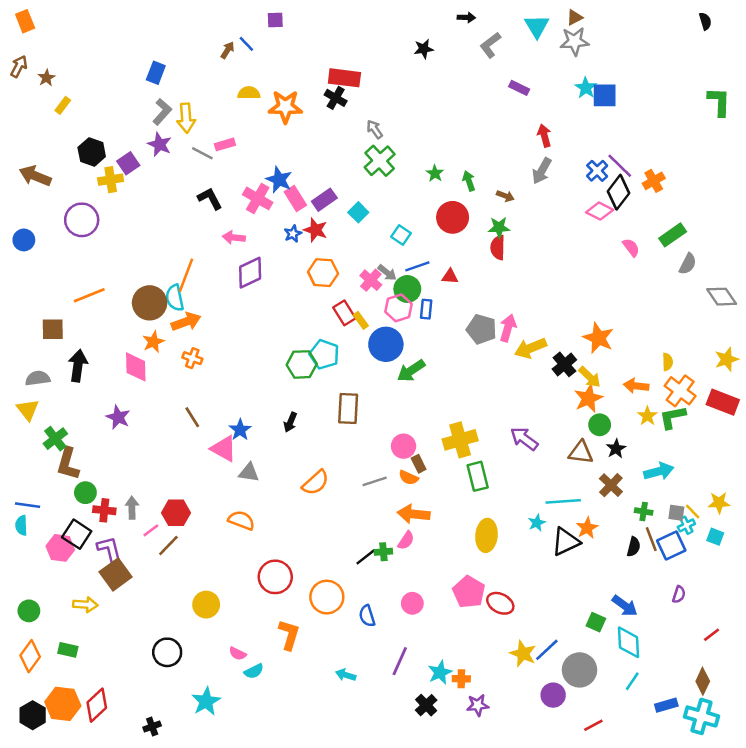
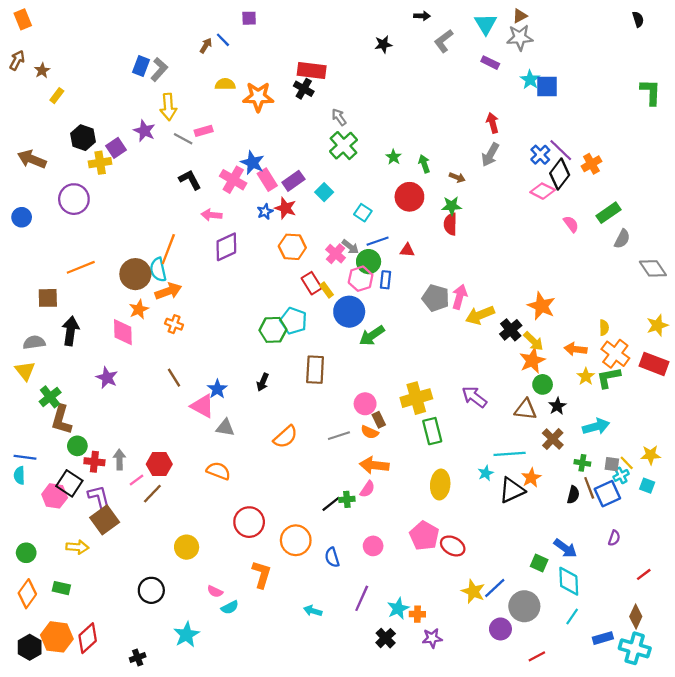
purple rectangle: (519, 88) -> (490, 63), moved
gray L-shape: (162, 112) -> (159, 69), moved

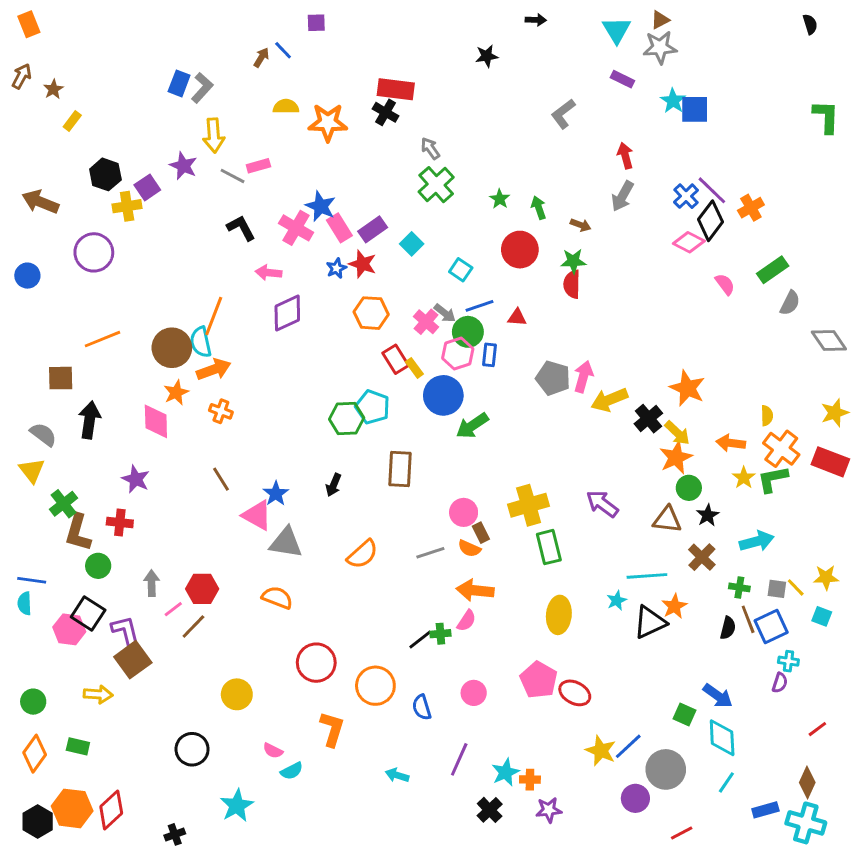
gray L-shape: (444, 41) -> (563, 114), moved
gray semicircle: (34, 342) -> (43, 434), turned 45
gray triangle: (225, 428) -> (286, 543), size x1.4
red cross: (94, 462) -> (120, 522), moved
cyan cross: (621, 475) -> (788, 661), moved, turned 35

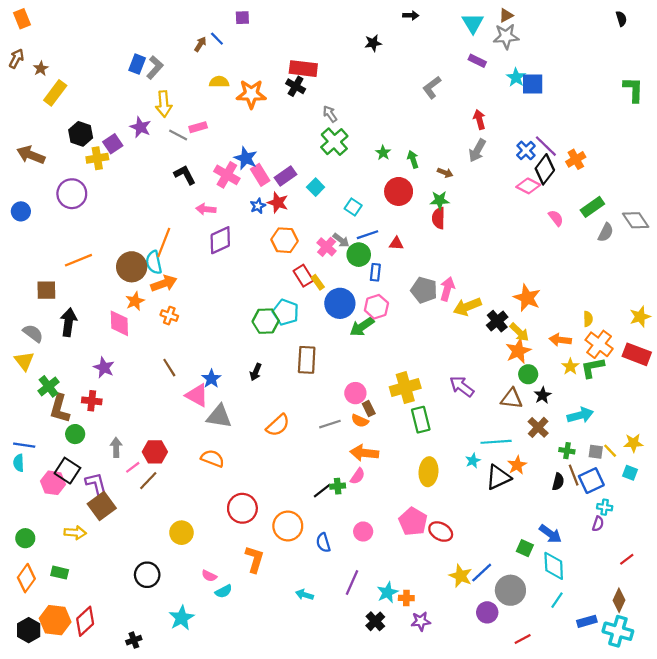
yellow rectangle: (72, 121) -> (55, 93), size x1.6
gray diamond: (829, 341) -> (636, 220), moved
pink hexagon: (458, 354) -> (376, 307), moved

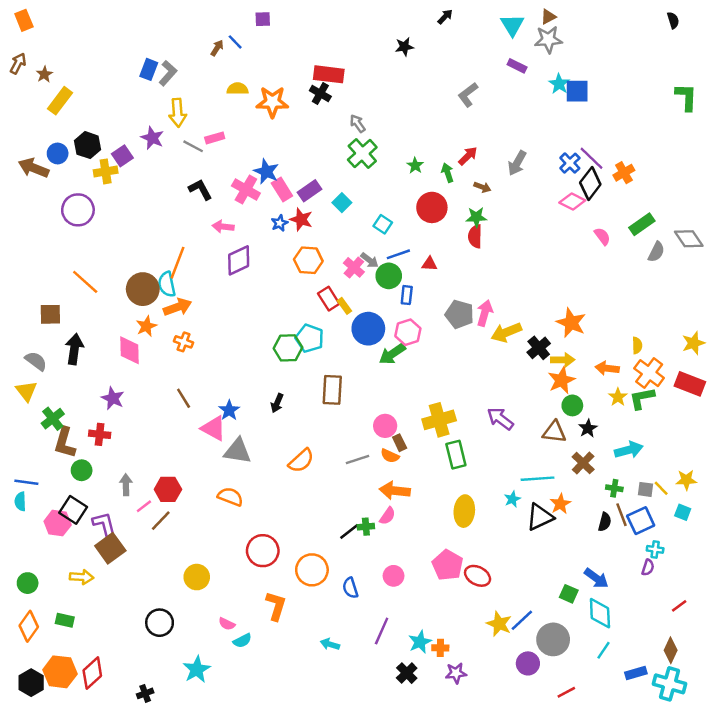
black arrow: (411, 15) -> (445, 17), turned -48
red arrow: (479, 119) -> (468, 156), moved, turned 60
blue circle: (21, 211) -> (58, 153), moved
orange line: (78, 260) -> (85, 282), turned 64
yellow arrow: (519, 332) -> (563, 360), turned -45

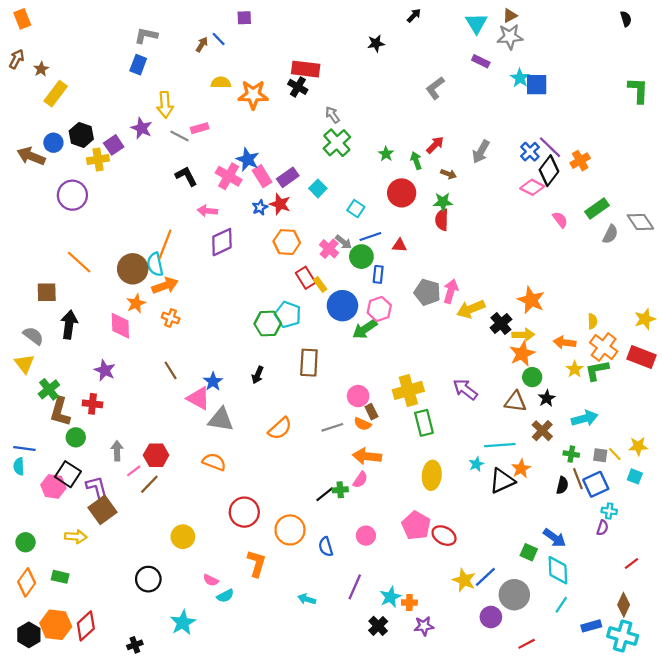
gray L-shape: (168, 73) -> (146, 36), moved, turned -120

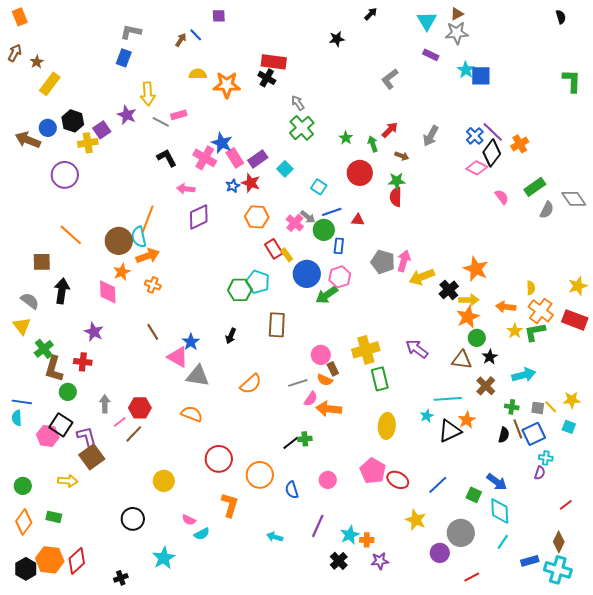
pink semicircle: (360, 480) -> (311, 399), moved
blue line: (485, 577) -> (438, 485), moved

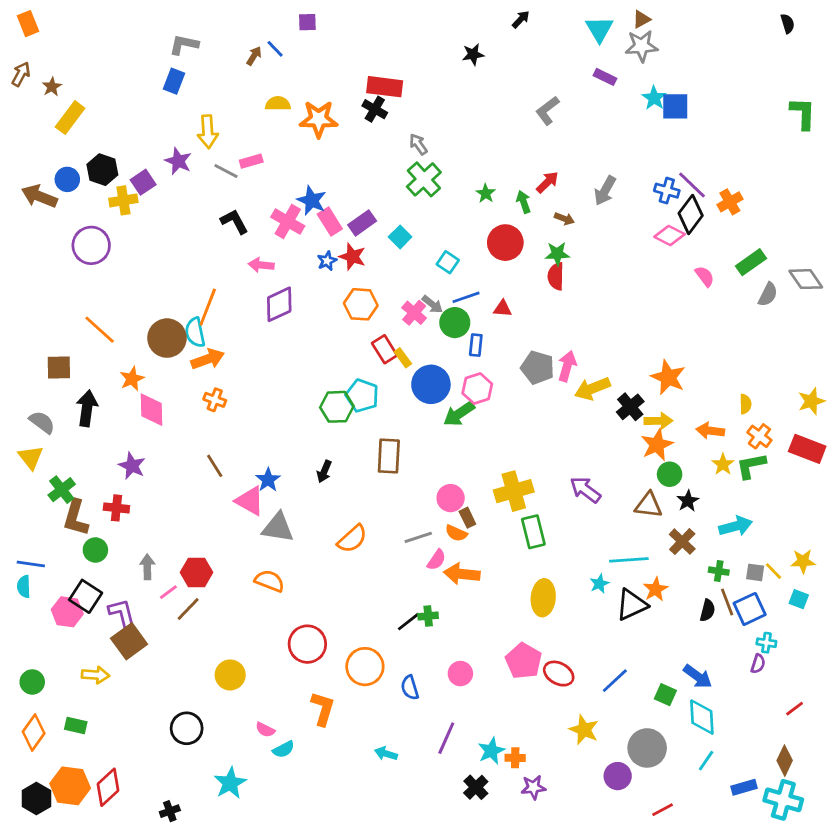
blue cross: (475, 136) -> (667, 191), turned -30
orange star: (122, 272) -> (132, 379), moved
orange cross: (541, 311) -> (759, 436), size x0.7

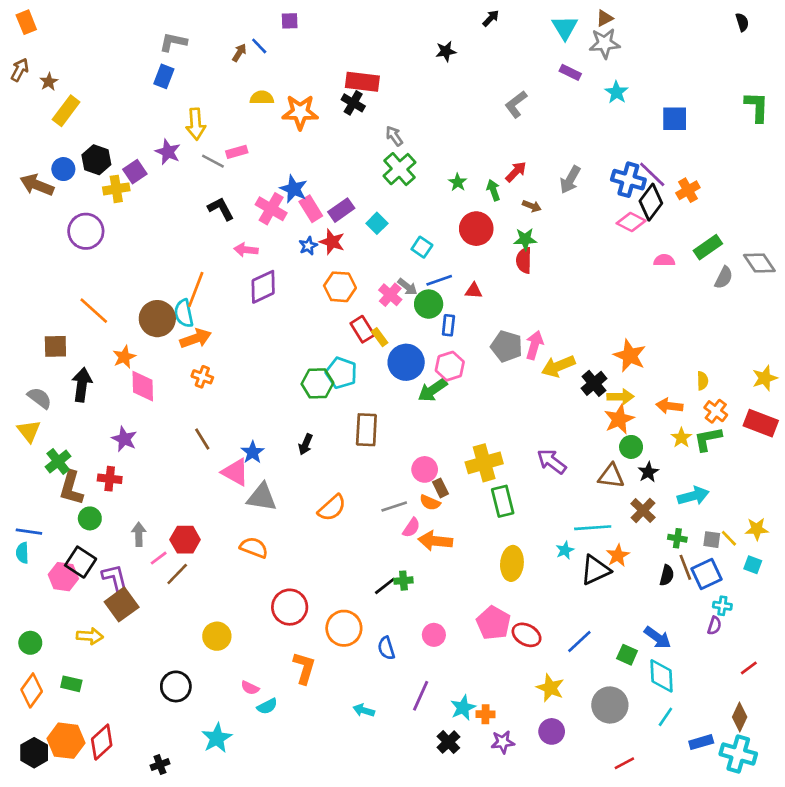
blue square: (675, 106) -> (675, 119), moved
blue cross: (667, 191) -> (628, 180), size x1.4
pink semicircle: (705, 276) -> (664, 260), turned -54
purple circle: (618, 776) -> (552, 731), moved

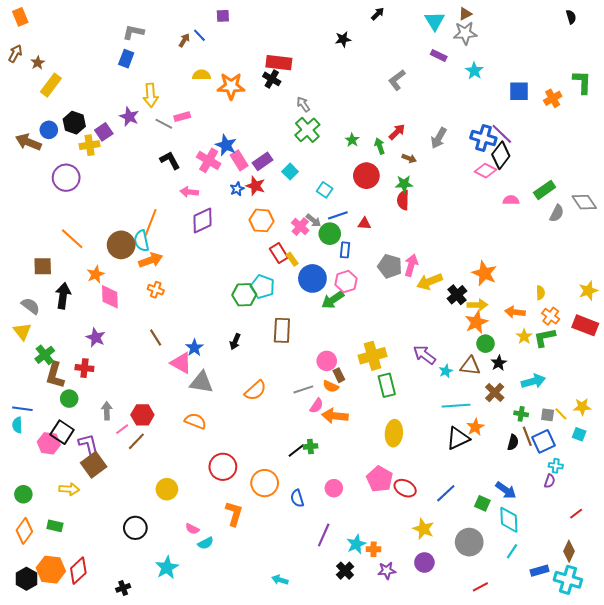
orange cross: (688, 190) -> (553, 98), moved
cyan star: (565, 550) -> (446, 371), moved
cyan arrow: (364, 710) -> (280, 580), moved

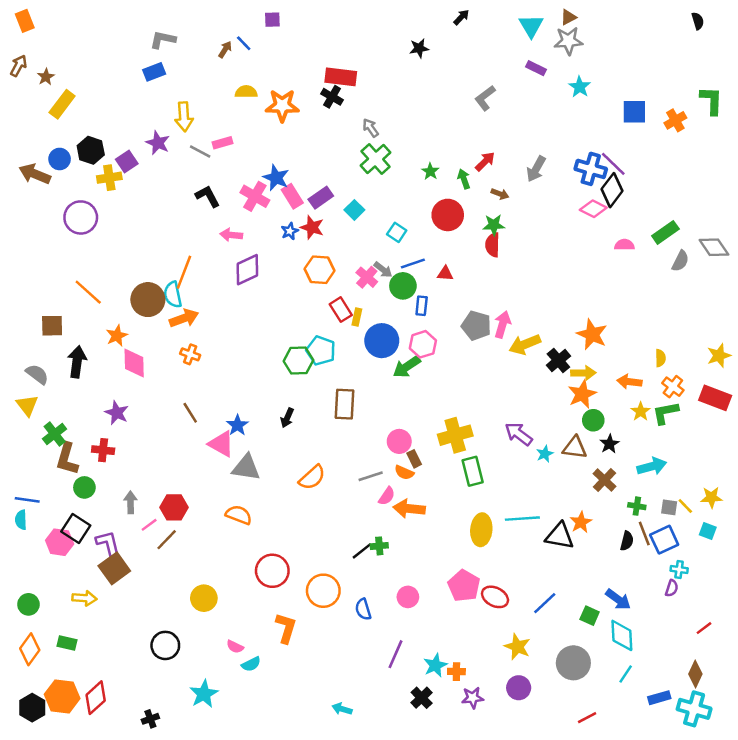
blue rectangle: (126, 59) -> (154, 72), turned 48
yellow rectangle: (292, 259) -> (357, 317), turned 48
cyan line: (456, 406) -> (522, 519), moved
black triangle: (458, 438) -> (560, 536), turned 35

